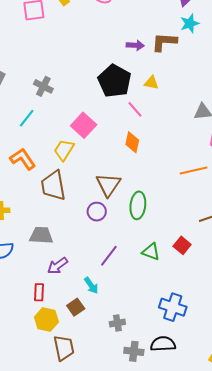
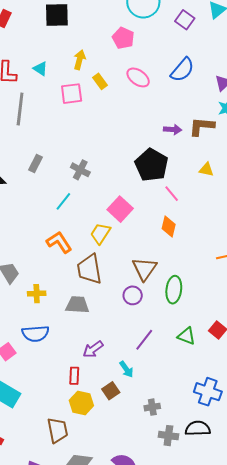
yellow triangle: (151, 83) -> (206, 170), moved
gray trapezoid: (41, 235) -> (77, 305), moved
brown trapezoid: (64, 348) -> (58, 430), moved

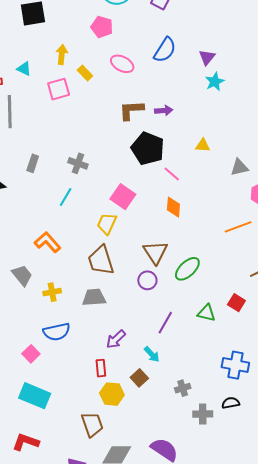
brown L-shape: (202, 126) -> (131, 110), moved
orange L-shape: (59, 242) -> (48, 242), moved
green ellipse: (174, 290) -> (187, 269), turned 48
black semicircle: (198, 428) -> (231, 403), size x0.7

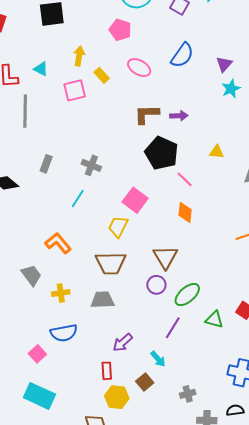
brown trapezoid: (101, 260) -> (111, 263), turned -76
green ellipse: (187, 269) -> (187, 295), moved

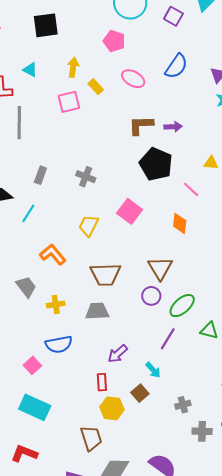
cyan triangle: (41, 69) -> (30, 70), moved
pink line: (185, 179) -> (191, 189), moved
cyan line: (78, 198) -> (28, 213), moved
yellow trapezoid: (118, 227) -> (89, 226), moved

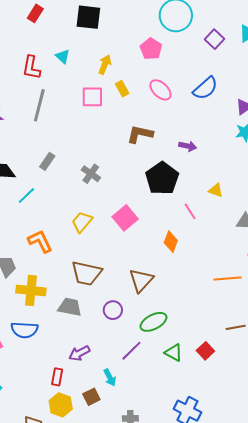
brown L-shape: (141, 125) -> (140, 134), moved
purple circle: (151, 296) -> (113, 310), moved
yellow cross: (56, 304) -> (31, 290), size x1.6

